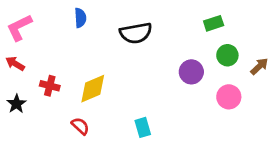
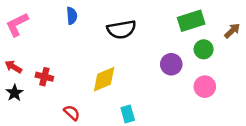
green rectangle: (214, 23) -> (191, 21), size x1.5
red arrow: (15, 64) -> (13, 67), moved
brown arrow: (259, 66) -> (232, 31), moved
yellow diamond: (93, 89) -> (104, 79), moved

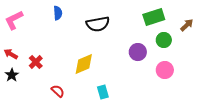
red cross: (44, 77) -> (36, 62), turned 32

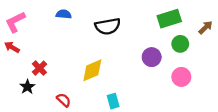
blue semicircle: (58, 13) -> (64, 14), turned -80
red arrow: (11, 54) -> (12, 47), moved
black star: (12, 75) -> (27, 87), moved

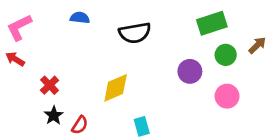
brown arrow: (206, 27) -> (257, 45), moved
black star: (27, 87) -> (54, 115), moved
red semicircle: (64, 100) -> (80, 125), turned 80

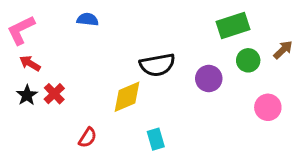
black semicircle: (135, 33) -> (157, 65), moved
red arrow: (15, 59) -> (30, 63), moved
pink circle: (227, 96) -> (268, 107), moved
black star: (54, 115) -> (27, 95), moved

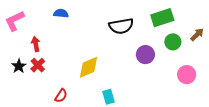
red arrow: (30, 63) -> (36, 44), moved, turned 48
black semicircle: (157, 65) -> (121, 26), moved

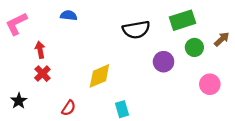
black star: (19, 66) -> (19, 101), moved

